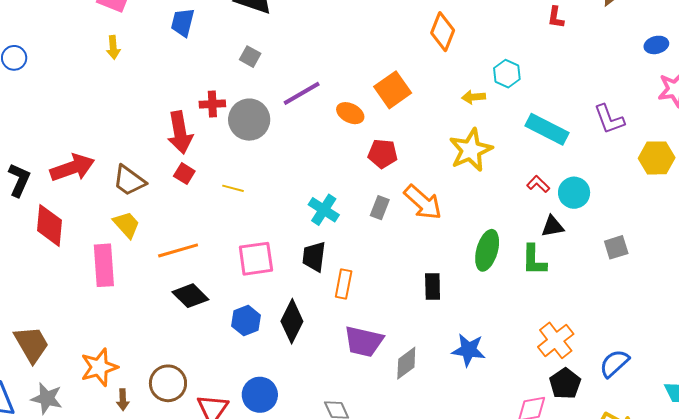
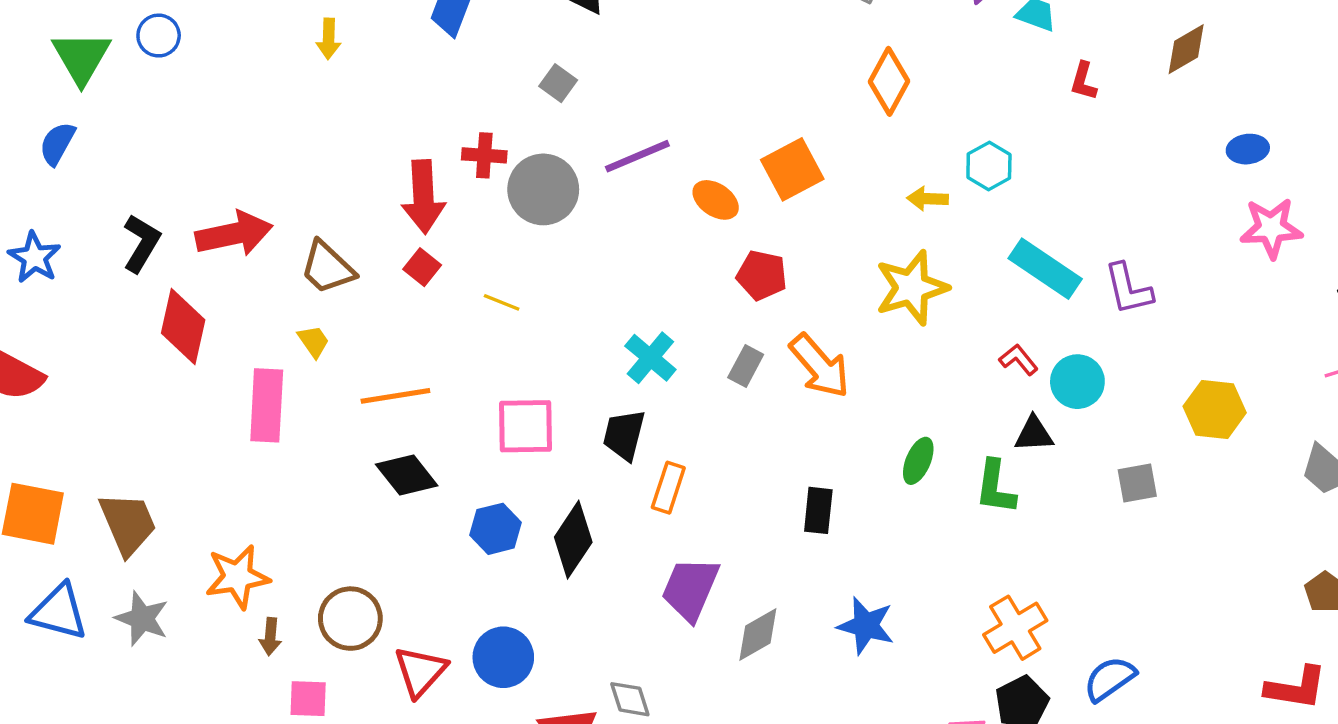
purple L-shape: (609, 119) -> (1128, 289), moved
yellow hexagon: (657, 158) -> (1215, 409), moved
yellow trapezoid: (126, 225) -> (314, 341), size x0.7
green ellipse: (487, 250) -> (918, 461), size x0.7
purple trapezoid: (364, 341) -> (690, 589), turned 93

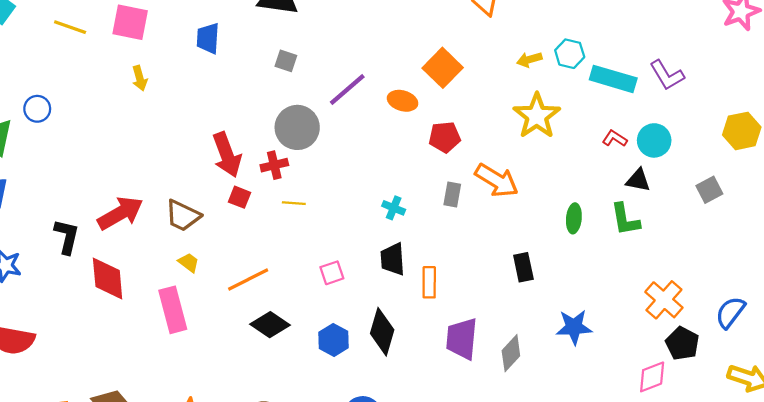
red cross: (484, 155) -> (274, 165), moved
cyan hexagon: (989, 166) -> (570, 54), moved
cyan cross: (650, 358) -> (394, 208), size x0.7
pink square: (525, 426) -> (332, 273), size x0.6
black triangle: (1034, 434) -> (638, 180), turned 32

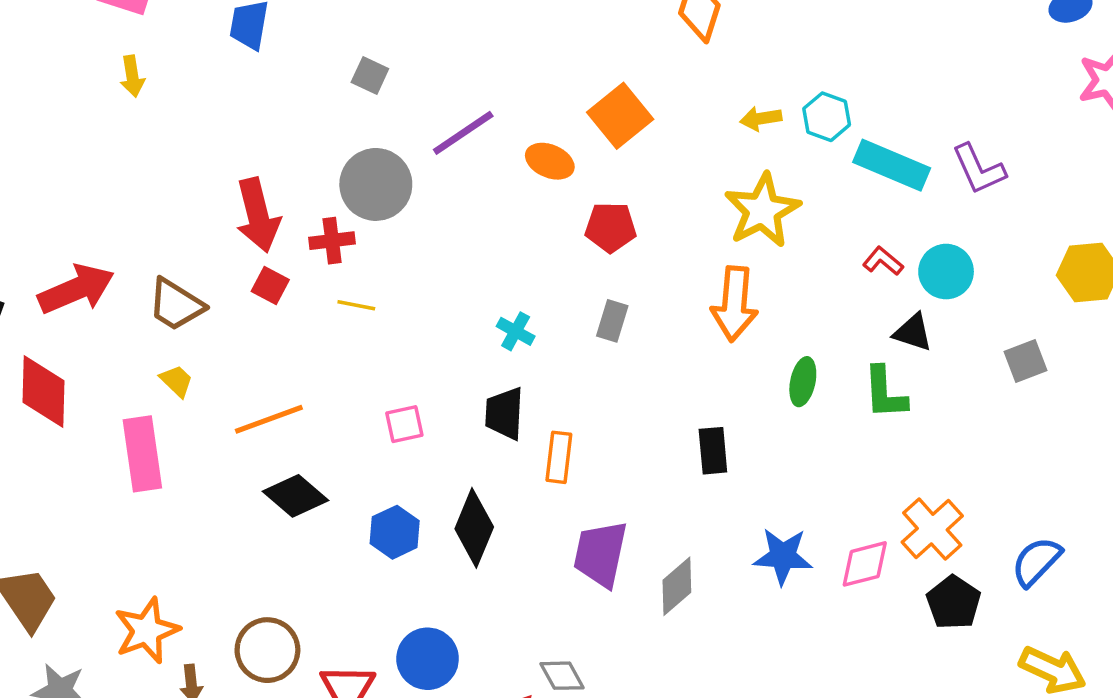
orange arrow: (497, 180) -> (734, 304), moved, turned 57
pink diamond: (652, 377) -> (865, 564), moved

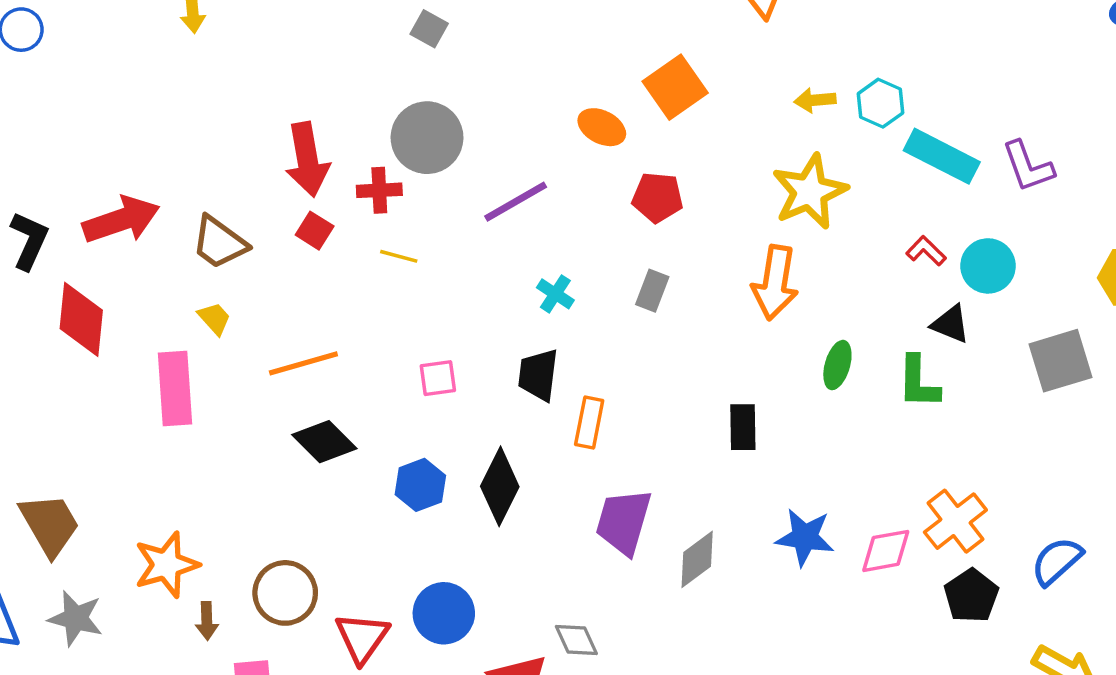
purple line: (463, 133) -> (516, 202), moved
gray square: (1025, 361) -> (1061, 361), size x1.5

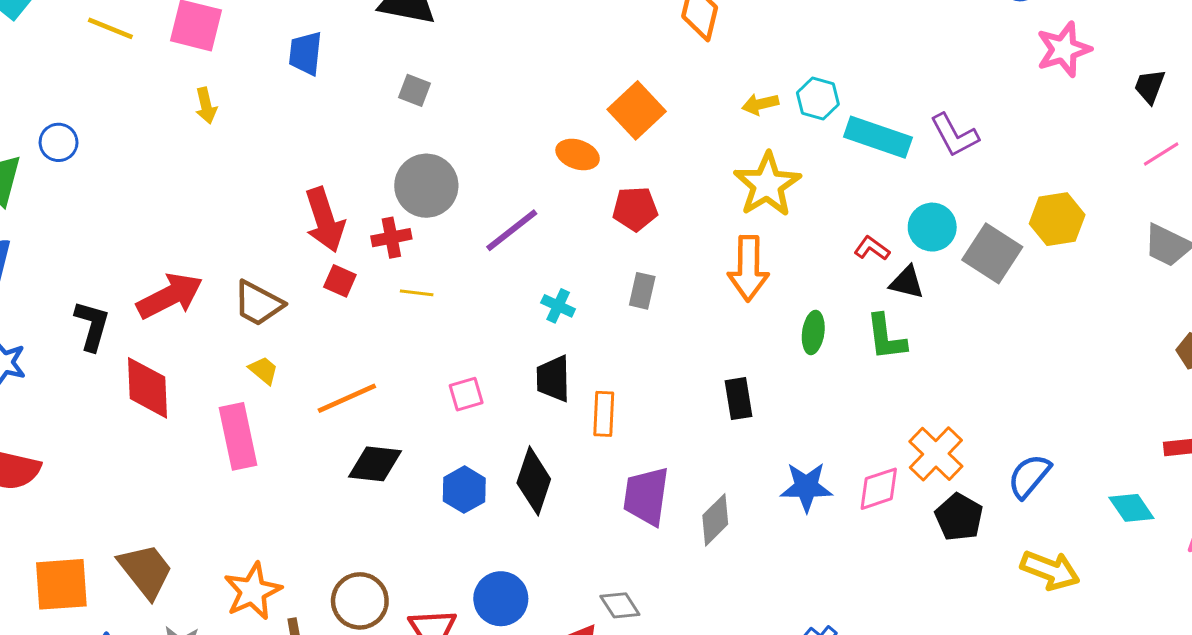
red L-shape: (926, 251) -> (872, 248), moved
gray square: (1061, 361) -> (992, 253), moved, turned -32
black diamond: (324, 442) -> (375, 464), turned -30

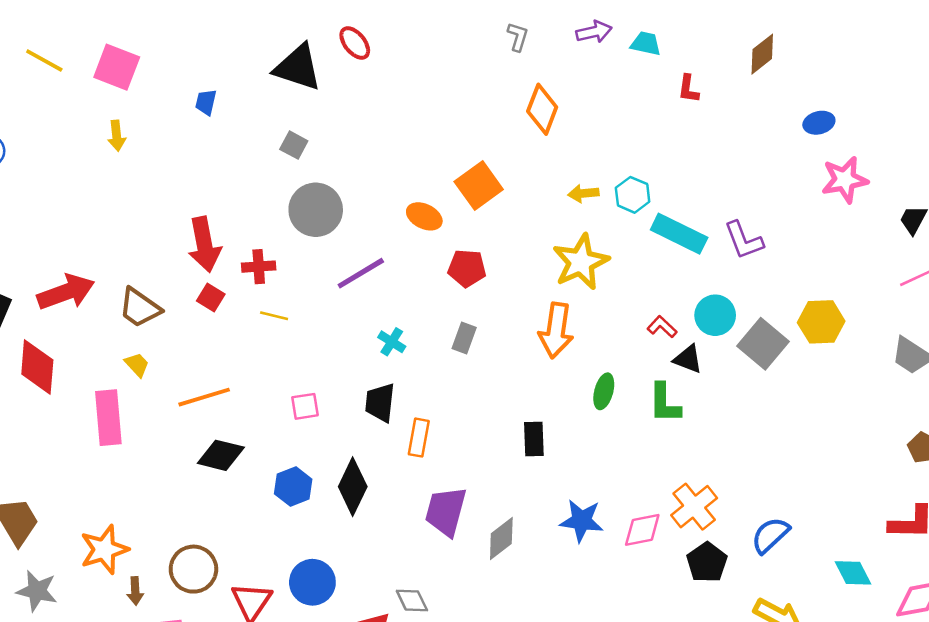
blue trapezoid: (305, 53) -> (206, 102), size x0.7
gray circle: (426, 186) -> (316, 210), moved

